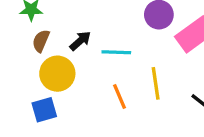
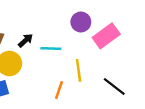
orange line: (120, 97) -> (59, 90), moved, turned 42

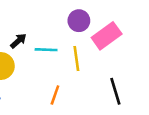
yellow line: (79, 70) -> (76, 58), moved
black line: (114, 87) -> (115, 91), turned 35

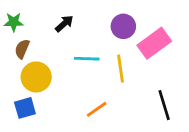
black arrow: (18, 41) -> (64, 24), moved
orange line: (55, 95) -> (97, 109), turned 36

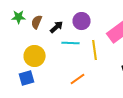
black arrow: (64, 24) -> (57, 27), moved
purple circle: (123, 26) -> (82, 21), moved
brown semicircle: (22, 49) -> (37, 22), moved

